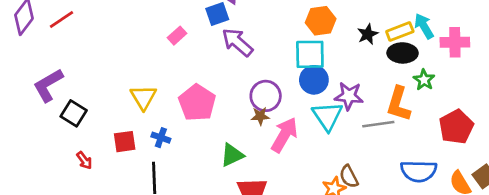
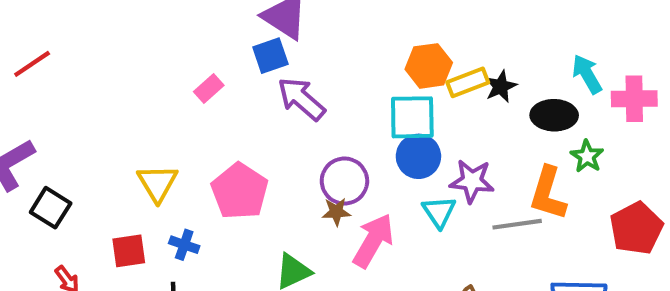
yellow rectangle: (400, 31) -> (468, 82), moved
cyan triangle: (327, 116) -> (439, 212), size x0.7

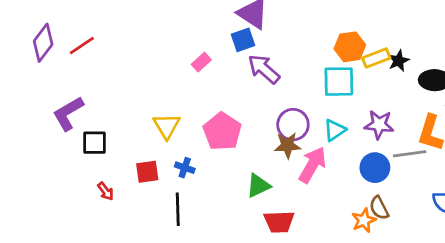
blue circle: (418, 156) -> (375, 168), moved
black square: (51, 208) -> (94, 143), turned -32
brown star: (336, 212) -> (287, 145), size x1.4
cyan triangle: (439, 212) -> (335, 130), moved, turned 30

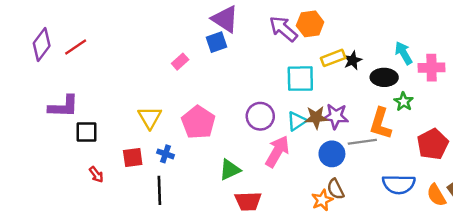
orange hexagon: (350, 47) -> (310, 24), moved
purple arrow: (264, 69) -> (283, 29), moved
purple L-shape: (68, 113) -> (63, 107), turned -148
brown star: (287, 145) -> (316, 117), moved

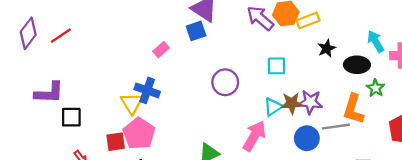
yellow rectangle: (333, 58) -> (308, 20), moved
cyan square: (300, 79) -> (277, 66), size x0.7
purple circle: (260, 116) -> (225, 82), moved
pink pentagon: (198, 122) -> (139, 134), moved
blue cross: (165, 154) -> (147, 90), moved, size x1.5

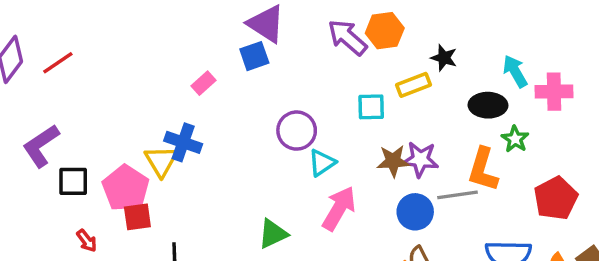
yellow rectangle: (308, 20) -> (413, 85), moved
black star: (327, 48) -> (444, 58), moved, turned -30
purple L-shape: (49, 93) -> (41, 146), turned 144
cyan triangle: (273, 107) -> (322, 163), moved
pink pentagon: (139, 134) -> (126, 188), moved

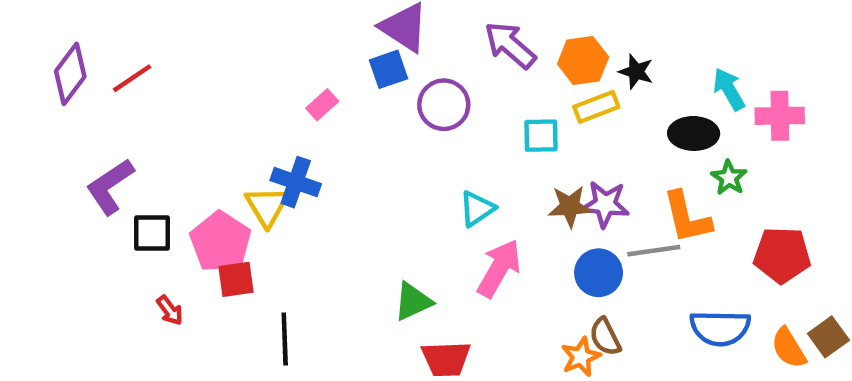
orange hexagon: (385, 31) -> (583, 61), moved
purple circle: (297, 131) -> (444, 105), moved
orange L-shape: (483, 169) -> (687, 217), turned -30
red pentagon: (556, 198) -> (782, 255), turned 30

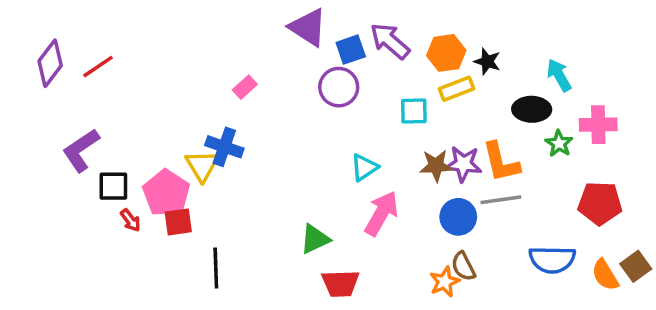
blue square: (389, 69) -> (351, 50), moved
pink cross: (780, 116) -> (598, 125), moved
orange L-shape: (687, 217) -> (501, 162), moved
red arrow: (170, 310) -> (130, 220), moved

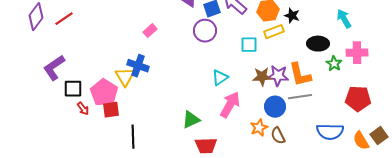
cyan arrow: (559, 75) -> (344, 19), moved
orange star: (445, 282) -> (259, 128), moved

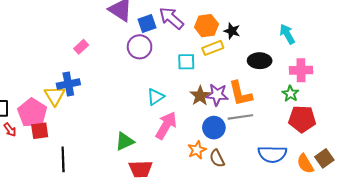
green star: (334, 64) -> (290, 94), moved
blue cross: (138, 66) -> (68, 84), turned -30
brown star: (262, 77) -> (200, 96), turned -30

